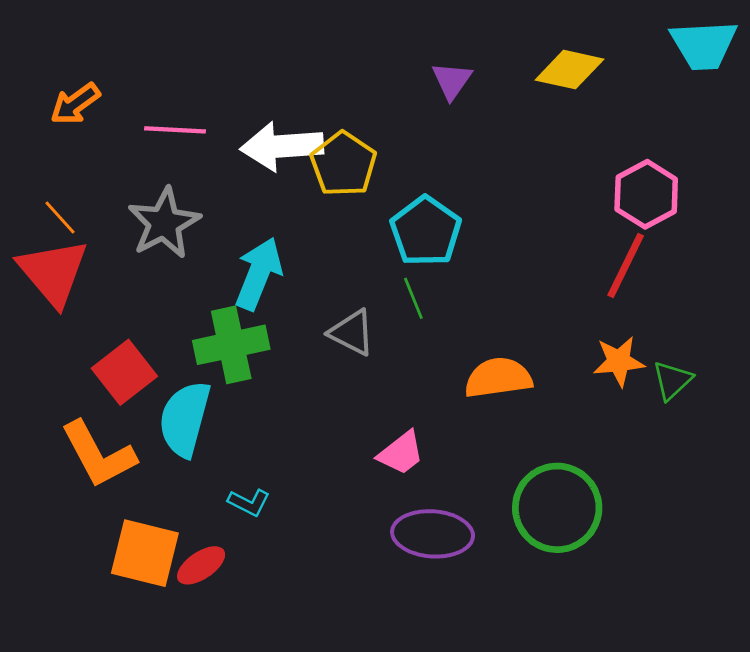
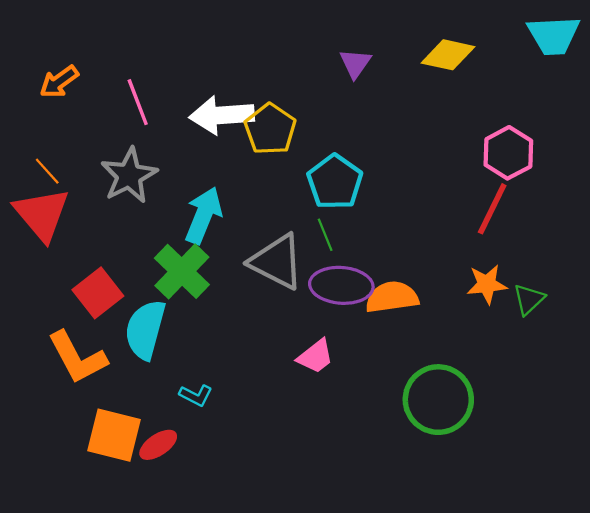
pink line: (175, 130) -> (138, 102), turned 66
gray triangle: (352, 333) -> (277, 262), size x1.5
green cross: (231, 345) -> (182, 271), turned -34
purple ellipse: (433, 534) -> (341, 285), moved

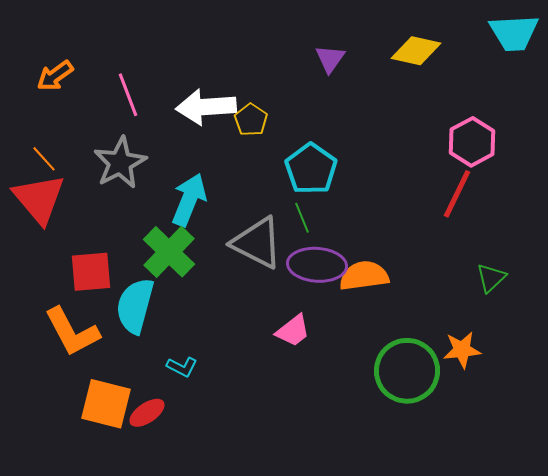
yellow pentagon: (270, 129) -> (251, 120), size x0.7
orange star: (487, 284) -> (462, 350), moved
red square: (98, 293) -> (91, 272), turned 33

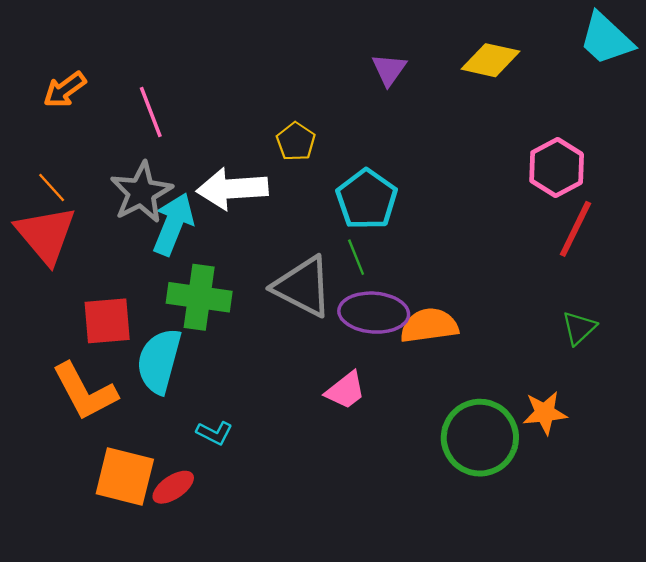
cyan trapezoid: (514, 33) -> (606, 39), turned 46
white arrow: (206, 107) -> (232, 189), moved
red line: (457, 194) -> (575, 229), moved
cyan arrow: (189, 200) -> (173, 224), moved
green cross: (169, 252) -> (199, 297), turned -36

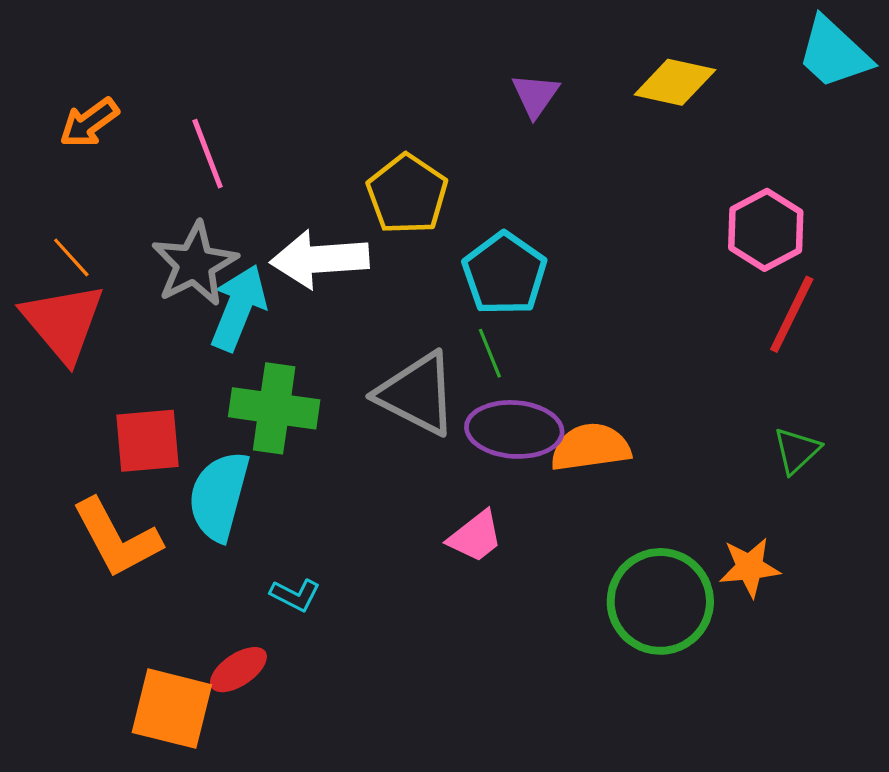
yellow pentagon: (296, 142) -> (407, 194), size x1.5
orange square: (125, 477) -> (172, 709), moved

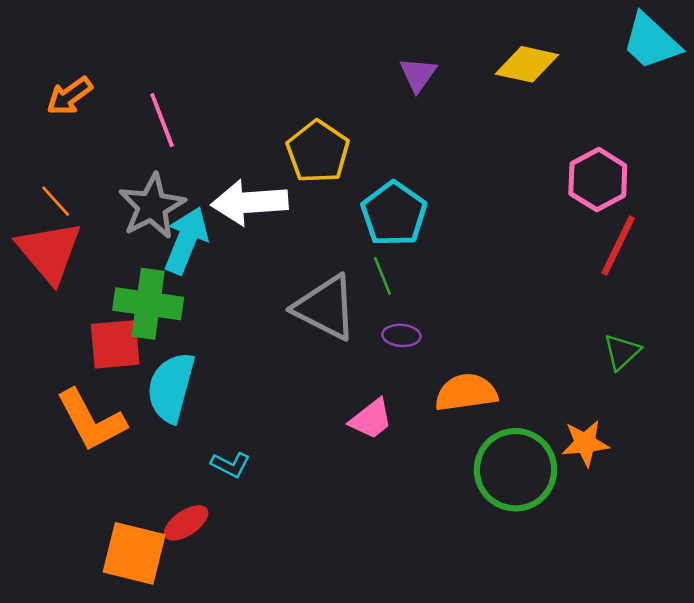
green cross: (274, 408) -> (148, 304), moved
purple ellipse: (514, 429) -> (401, 335), size x0.5
orange semicircle: (591, 447) -> (466, 392), moved

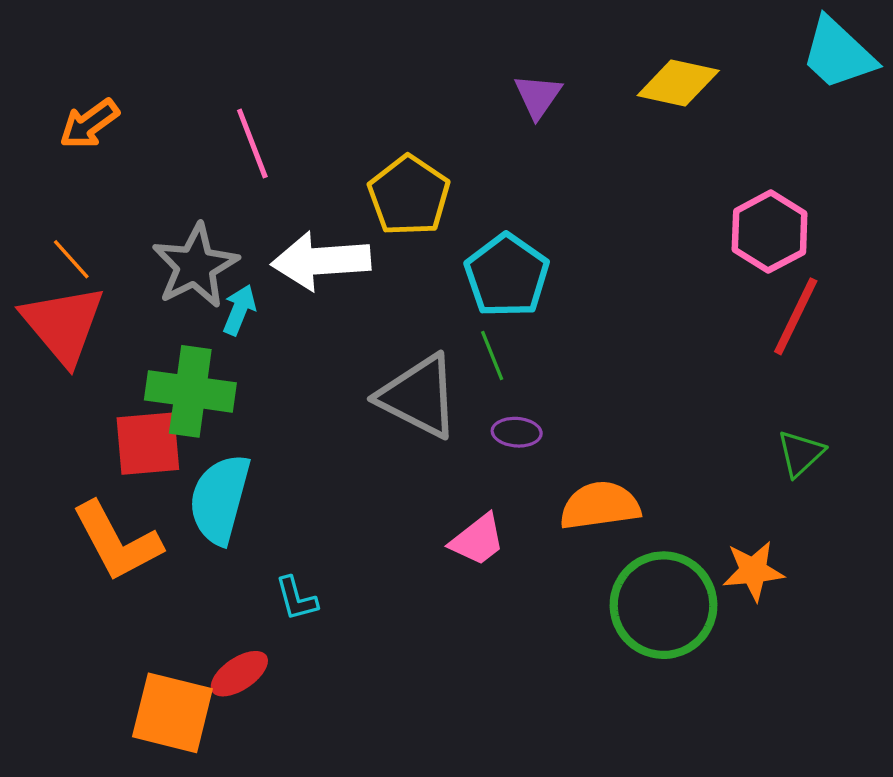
pink line: (162, 120) -> (252, 143), moved
cyan arrow: (186, 240) -> (239, 310), size x0.6
cyan L-shape: (230, 465) -> (296, 599), turned 48

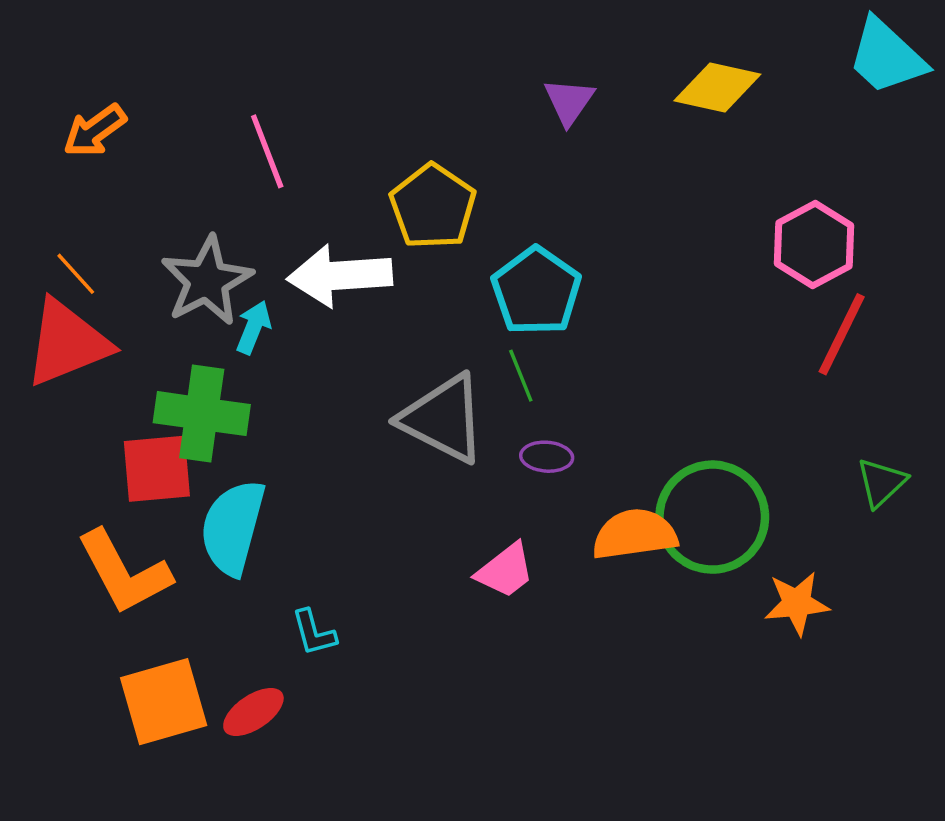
red triangle: (63, 325) -> (67, 343), turned 48
green triangle: (801, 453) -> (881, 483), moved
green circle: (664, 605) -> (712, 517), moved
orange square: (172, 713) -> (164, 702), moved, turned -30

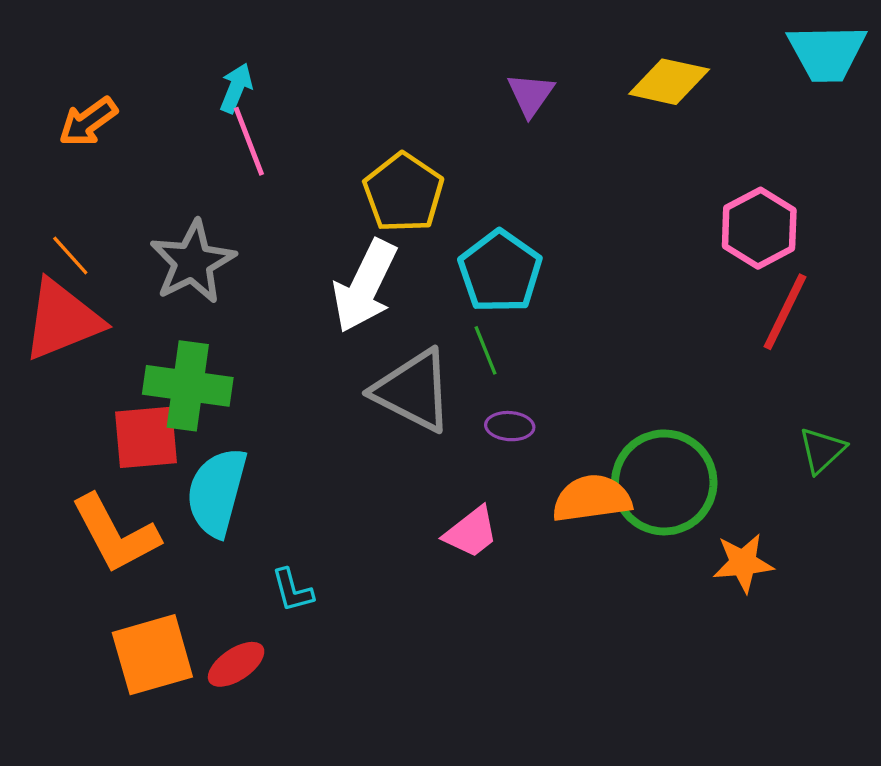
cyan trapezoid: (886, 56) -> (827, 53), turned -44
white arrow: (340, 276) -> (365, 286), moved, turned -60
cyan arrow: (253, 327) -> (236, 88), moved

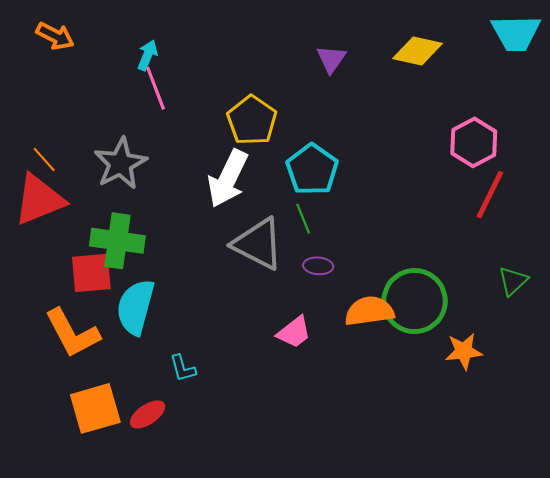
orange arrow: (88, 122) -> (55, 36), moved, turned -117

